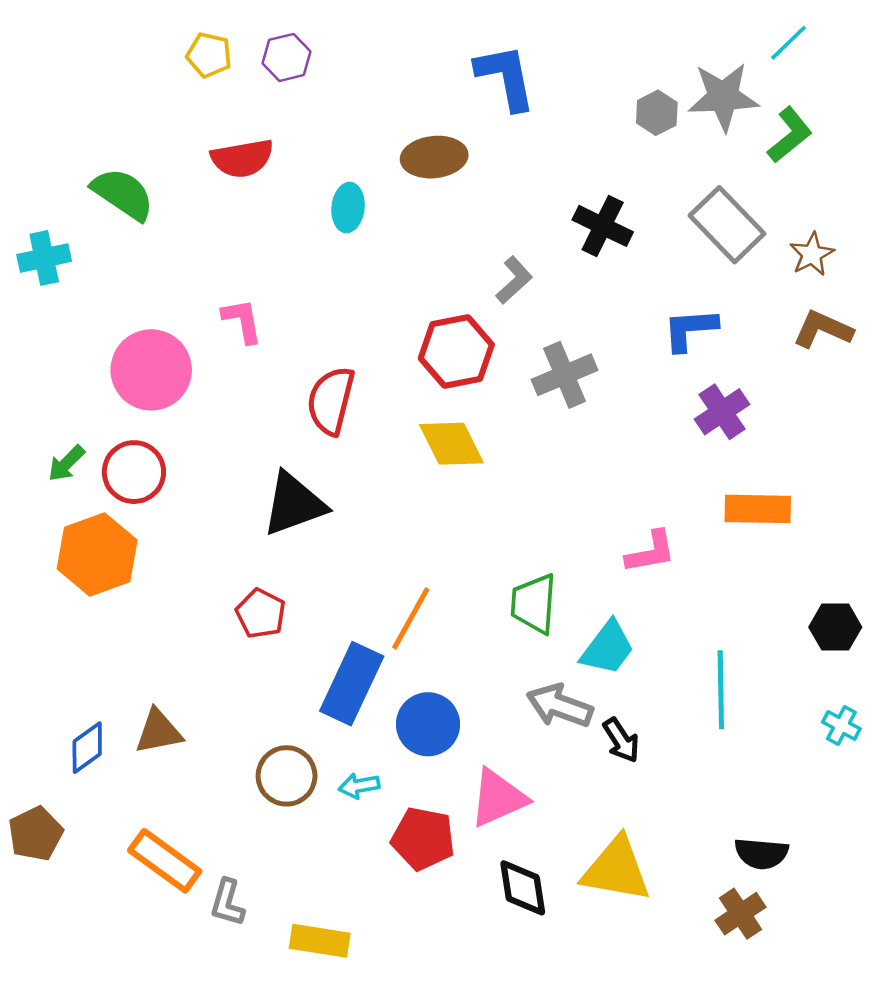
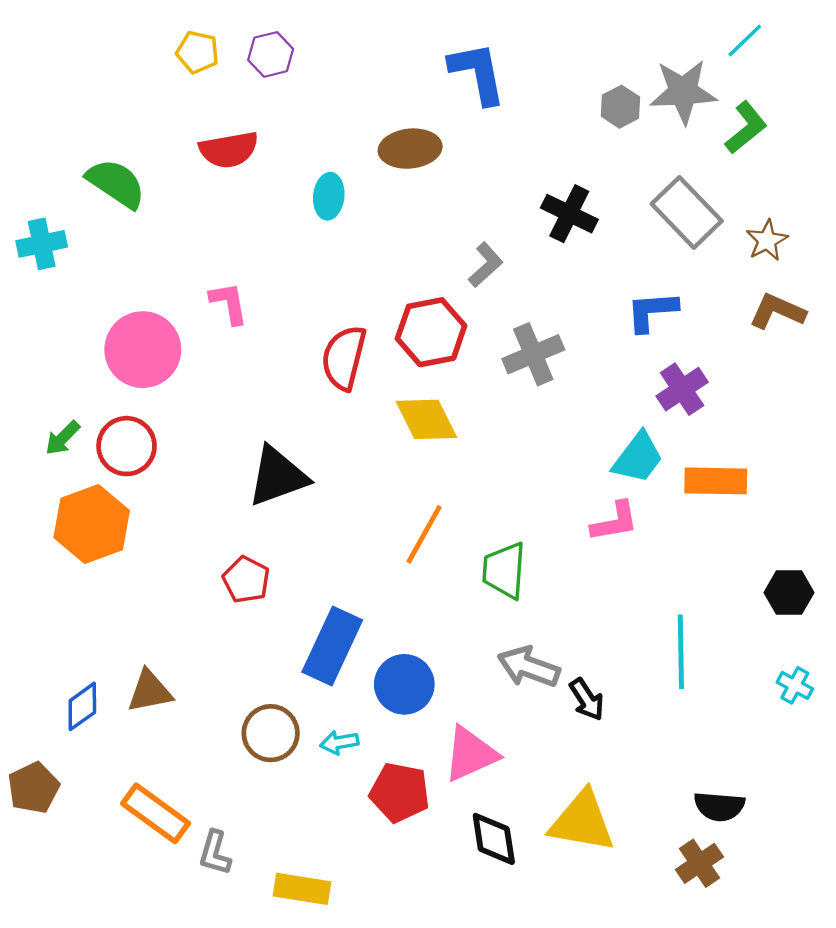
red semicircle: (331, 401) -> (344, 358), moved
orange line: (411, 618) -> (424, 534), moved
cyan trapezoid: (608, 648) -> (638, 458), moved

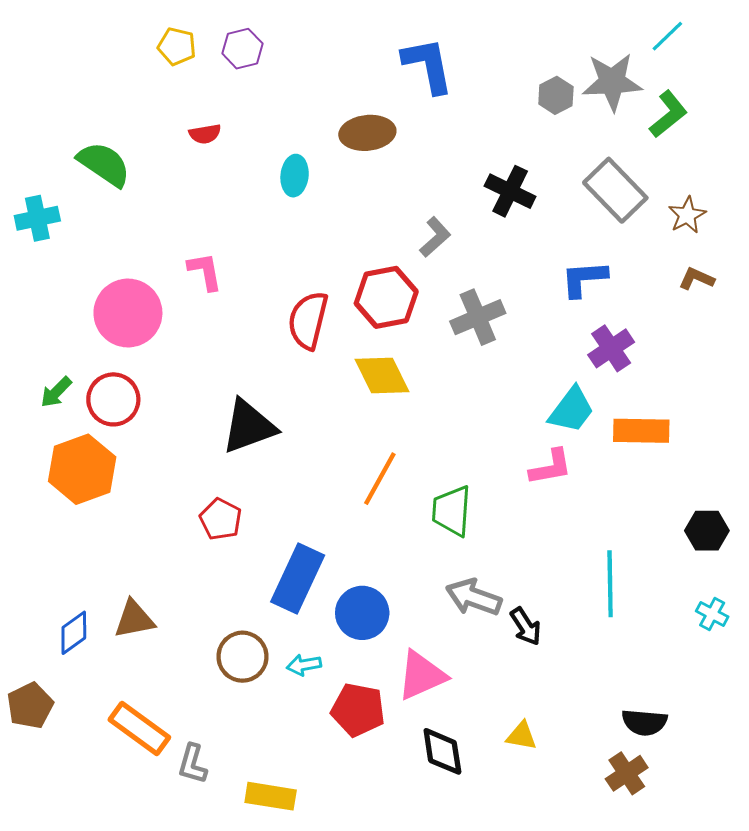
red semicircle: (229, 150) -> (205, 134), size x0.6
brown L-shape: (777, 311) -> (696, 279), size x0.7
yellow triangle: (582, 821) -> (522, 736), size x0.5

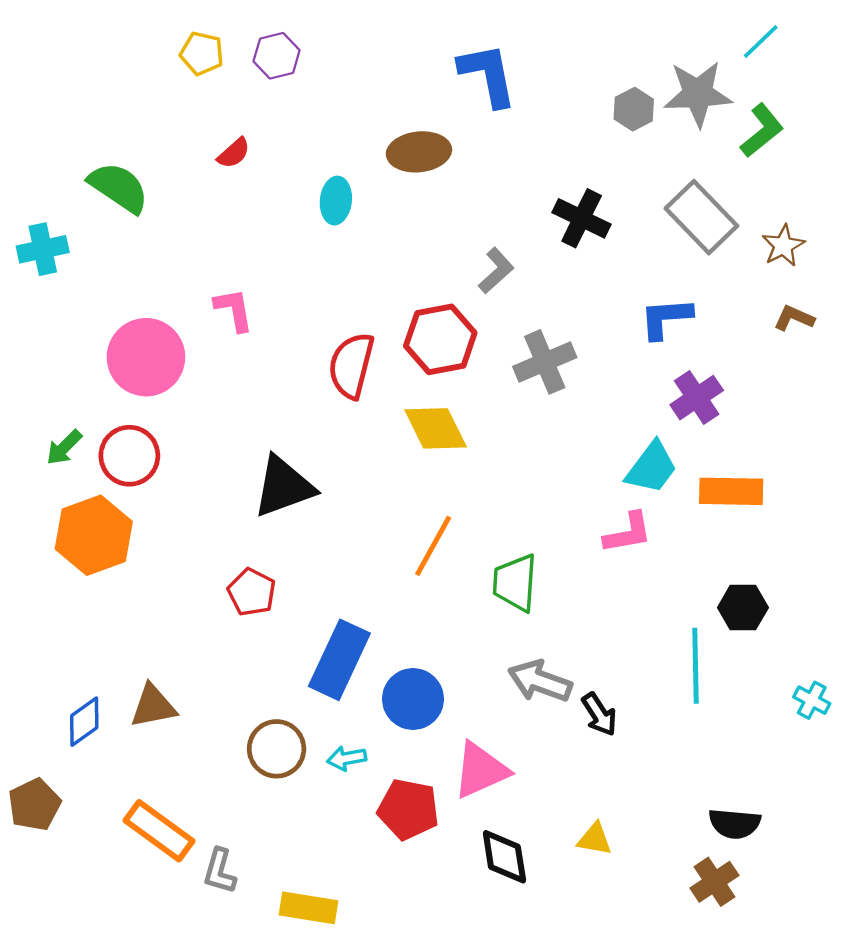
red semicircle: (205, 134) -> (234, 153), turned -32
black hexagon: (707, 531) -> (743, 608), moved

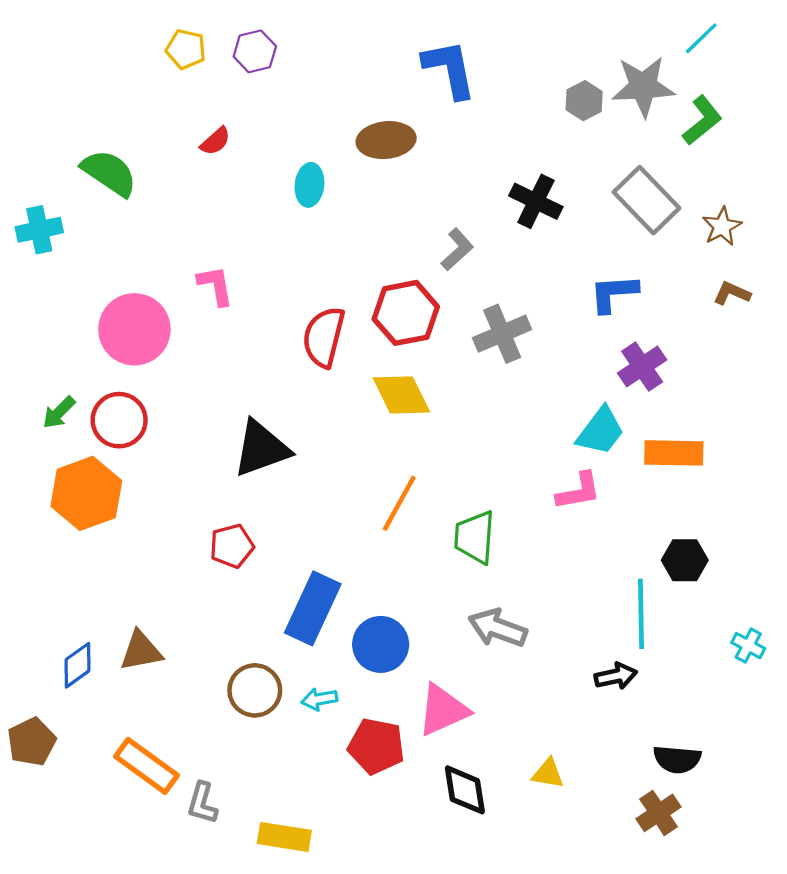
red pentagon: (252, 592) -> (232, 546), turned 30
black arrow: (599, 714) -> (616, 676), moved, turned -69

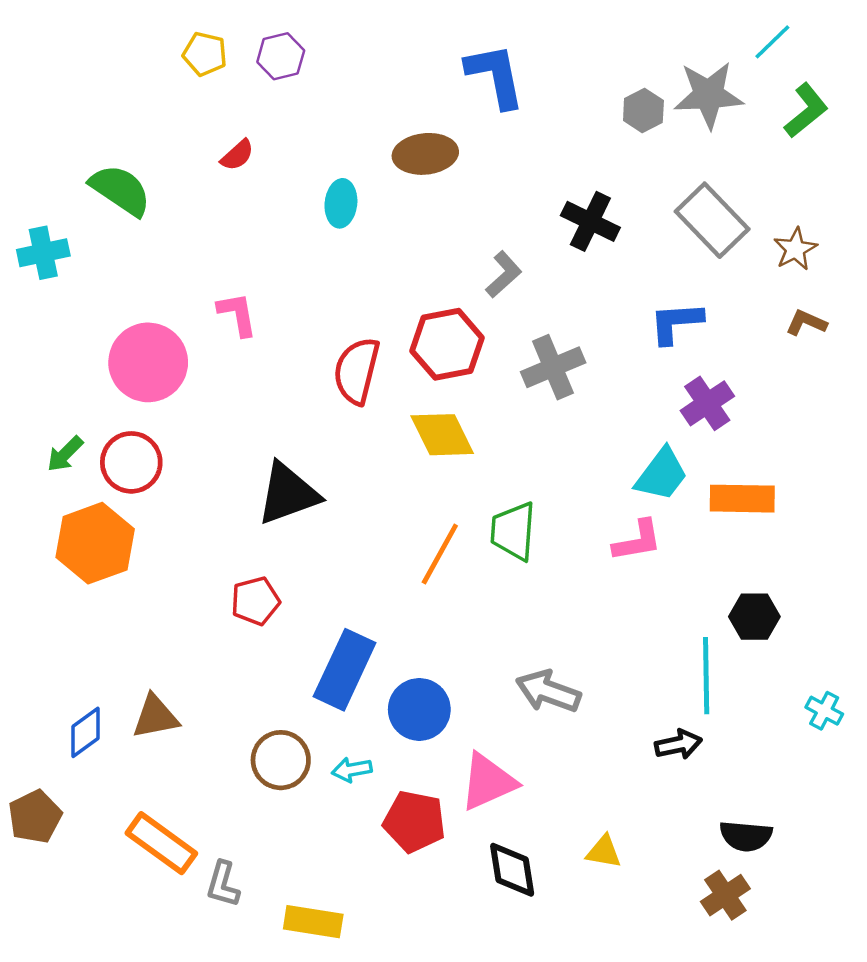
green L-shape: (702, 120) -> (806, 111), moved
green trapezoid: (475, 537) -> (513, 531), moved

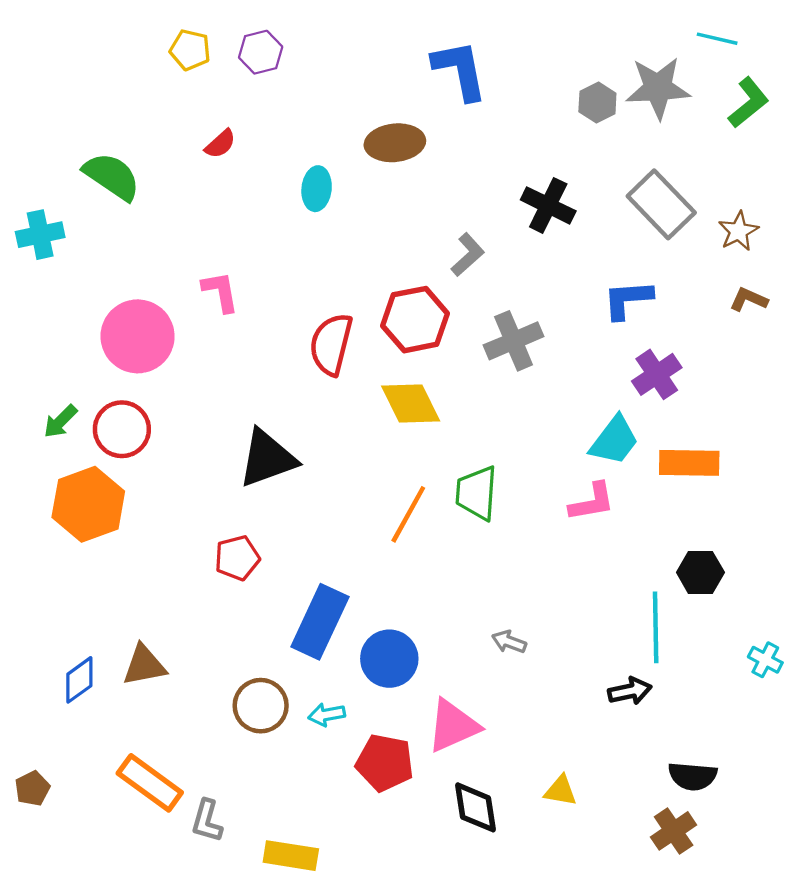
cyan line: (772, 42) -> (717, 39), turned 57
gray arrow: (548, 691) -> (509, 642), size x0.6
brown pentagon: (35, 817) -> (32, 788), moved, size x0.7

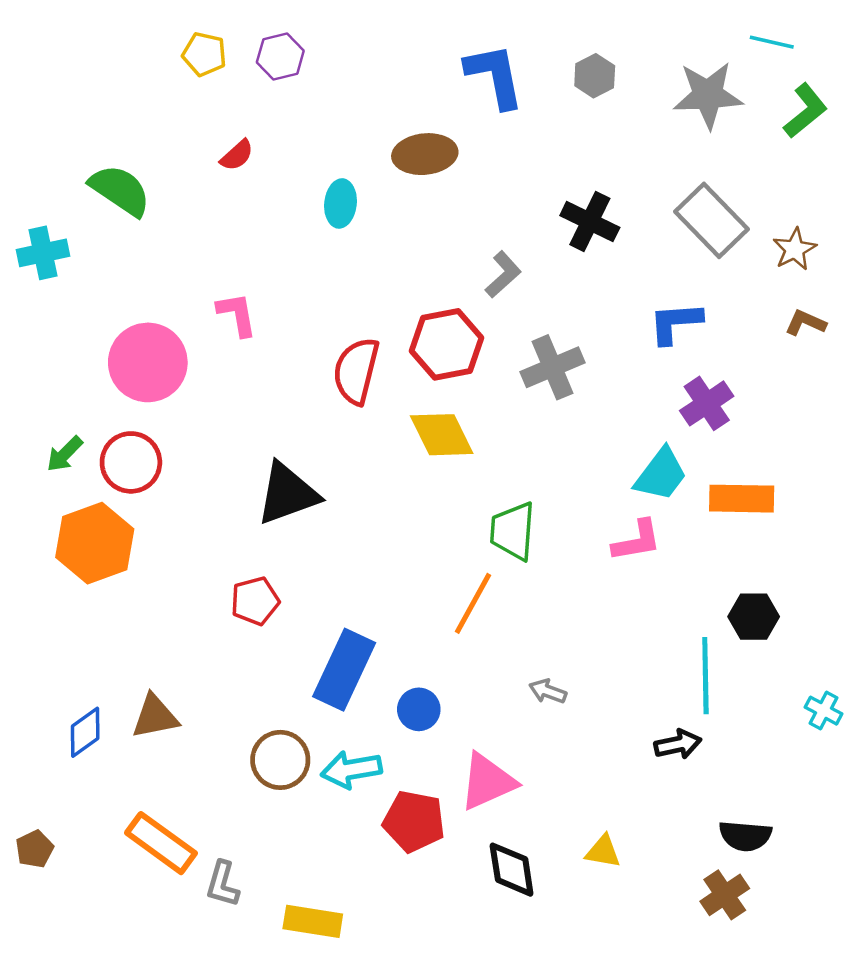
gray hexagon: (597, 102) -> (595, 76), moved
orange line: (408, 514) -> (473, 603), moved
blue circle: (389, 659) -> (419, 709), size x0.7
cyan arrow: (327, 715) -> (351, 770), size x1.5

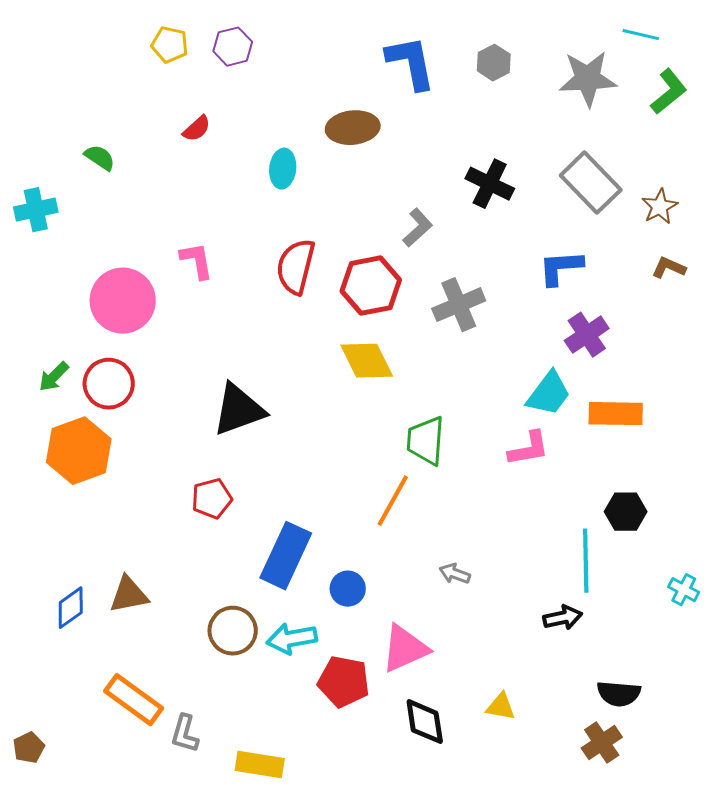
green semicircle: (120, 190) -> (100, 158), size x0.6
red semicircle: (356, 371) -> (296, 267), moved
brown pentagon: (35, 849) -> (29, 748), moved

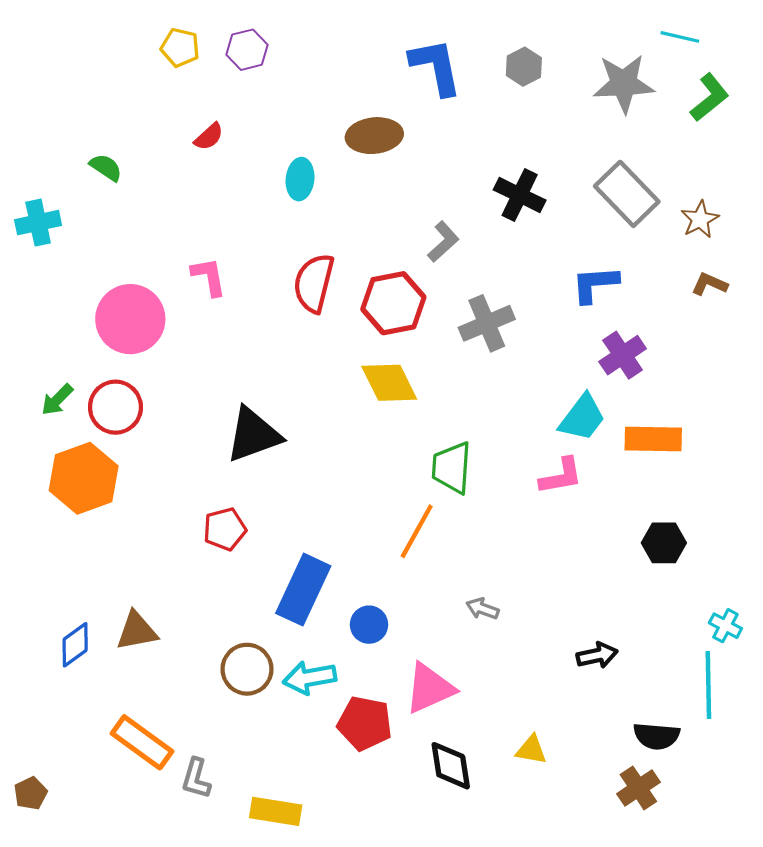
cyan line: (586, 561) -> (708, 685), moved

